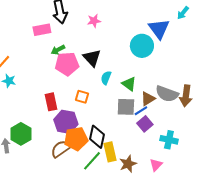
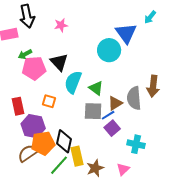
cyan semicircle: (106, 78) -> (73, 82), size x1.6
gray semicircle: (167, 94) -> (134, 98), turned 65
brown arrow: (186, 96) -> (153, 86), moved

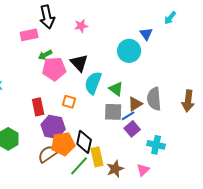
blue triangle: (126, 33) -> (146, 34), size x0.6
brown arrow: (153, 86) -> (188, 101), moved

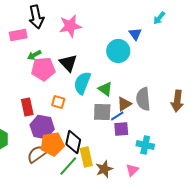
pink star: (81, 26) -> (70, 26), size x1.6
purple square: (132, 129) -> (121, 129), turned 35

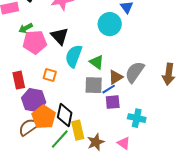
gray semicircle: (143, 99) -> (135, 72), turned 40
orange pentagon: (52, 144) -> (44, 117), turned -30
pink triangle: (132, 170) -> (124, 143), turned -40

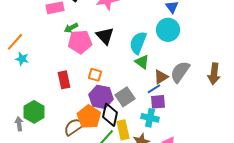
cyan circle: (110, 24) -> (168, 30), moved
cyan semicircle: (74, 56) -> (138, 43), moved
gray square: (94, 85) -> (125, 97), moved, turned -36
purple hexagon: (34, 100) -> (101, 97), moved
cyan cross: (137, 118) -> (150, 118), moved

